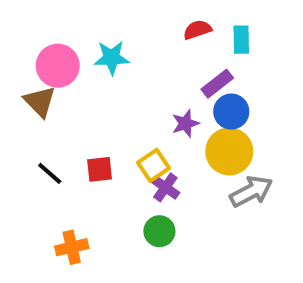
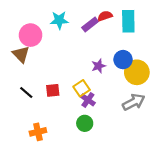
cyan rectangle: (241, 40) -> (128, 21), size x1.5
cyan star: (112, 58) -> (59, 20), moved
purple rectangle: (217, 84) -> (90, 24), moved
yellow circle: (229, 151) -> (137, 72), moved

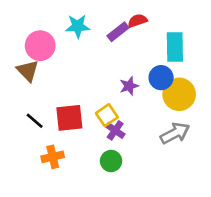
cyan rectangle: (128, 21) -> (175, 47), moved
red square: (53, 90) -> (69, 118), size x1.5
orange cross: (38, 132) -> (53, 157), moved

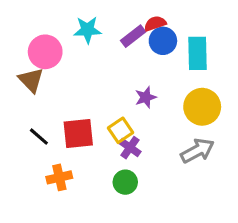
blue circle: (161, 78) -> (163, 41), moved

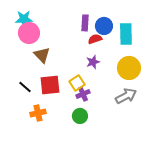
red semicircle: (155, 24) -> (95, 39), moved
cyan star: (88, 30) -> (24, 19), moved
purple rectangle: (133, 36) -> (85, 23), turned -49
brown triangle: (31, 80) -> (42, 55), moved
purple cross: (130, 148) -> (83, 94), turned 32

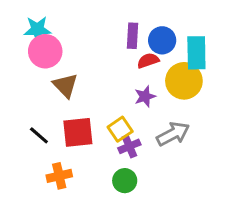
yellow circle: (129, 68) -> (184, 81), moved
gray arrow: (126, 96) -> (173, 134), moved

